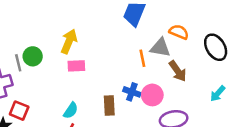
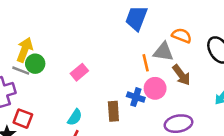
yellow arrow: (69, 41) -> (25, 50), moved
gray line: (18, 63) -> (21, 71), turned -54
pink rectangle: (76, 66) -> (79, 72), turned -36
pink circle: (152, 95) -> (155, 88), moved

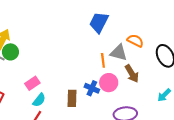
pink rectangle: (79, 72) -> (32, 83), moved

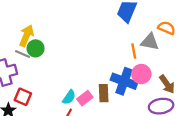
brown arrow: (132, 74) -> (167, 84), moved
pink rectangle: (32, 83) -> (85, 98), moved
blue cross: (92, 88) -> (124, 81), size x1.6

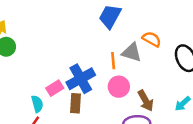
blue cross: (124, 81) -> (81, 79), moved, turned 35
cyan semicircle: (69, 97) -> (37, 104), turned -56
pink rectangle: (85, 98) -> (55, 88), moved

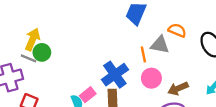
pink rectangle: (55, 88) -> (88, 95), moved
brown arrow: (146, 101) -> (178, 88), turned 102

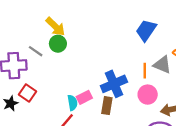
yellow arrow: (32, 39) -> (55, 27), moved, turned 100
green circle: (42, 52) -> (58, 44), moved

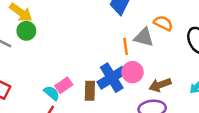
blue cross: (114, 84) -> (112, 78), moved
cyan semicircle: (72, 103) -> (52, 93), turned -32

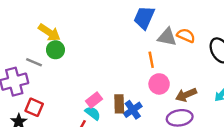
gray triangle: (144, 37) -> (167, 37), moved
blue cross: (112, 78) -> (133, 110), moved, size x0.7
cyan semicircle: (52, 93) -> (93, 113), moved

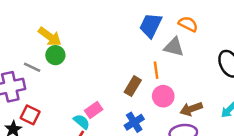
orange semicircle: (186, 36) -> (188, 24), moved
brown rectangle: (119, 104) -> (133, 86), moved, turned 30
cyan semicircle: (93, 113) -> (82, 122), moved

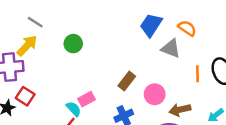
yellow arrow: (50, 37) -> (27, 46), moved, turned -90
green circle: (55, 55) -> (73, 44), moved
gray line: (32, 67) -> (35, 22), moved
orange line: (156, 70) -> (198, 74), moved

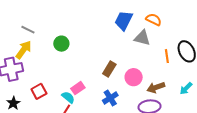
red square: (25, 96) -> (39, 91), moved, turned 35

